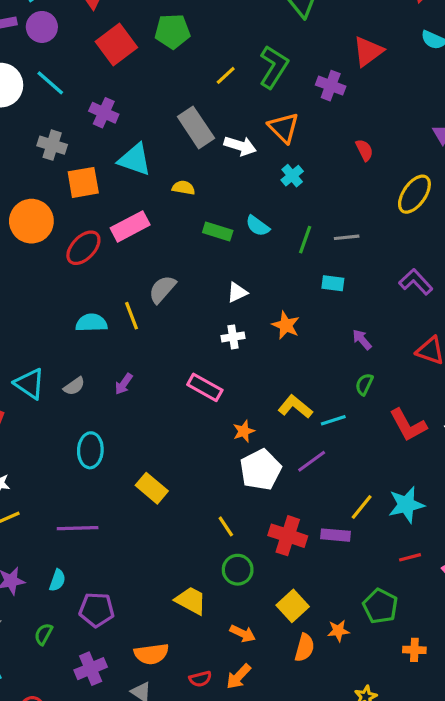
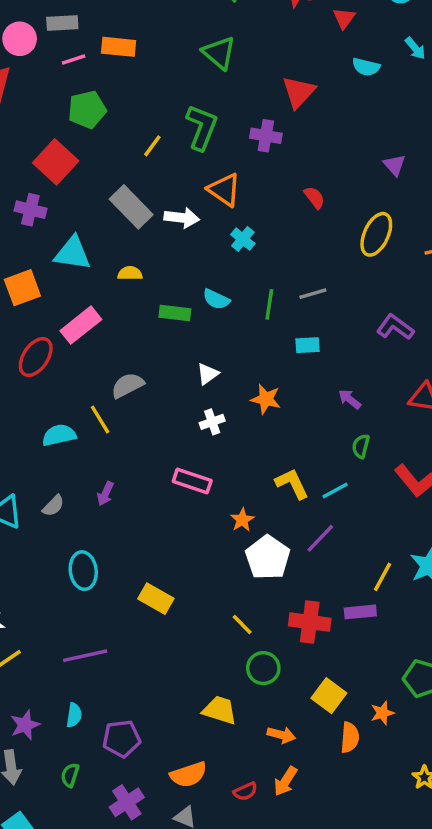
red square: (116, 44) -> (56, 162), moved
gray semicircle: (162, 289) -> (128, 385), turned 32
yellow L-shape: (295, 407) -> (292, 484), turned 36

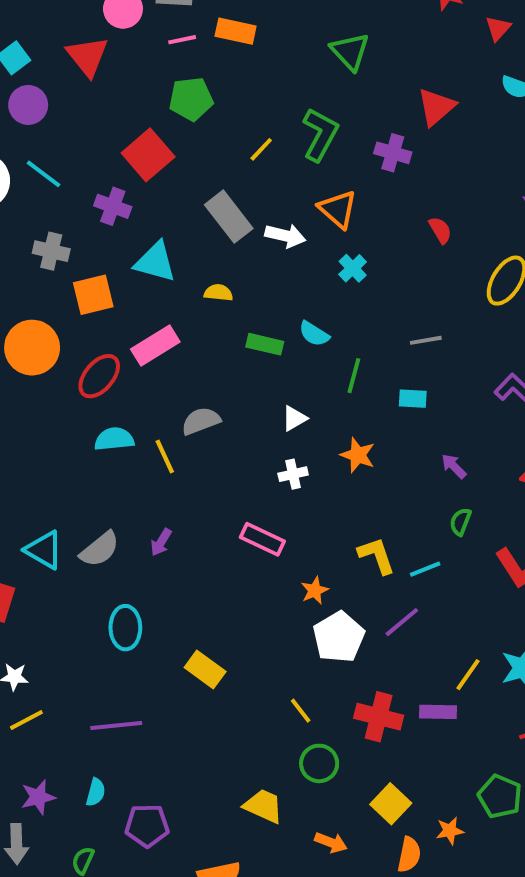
green line: (269, 304) -> (354, 376), moved
cyan semicircle: (59, 435) -> (114, 439), moved
gray semicircle: (53, 506) -> (100, 549), size x1.5

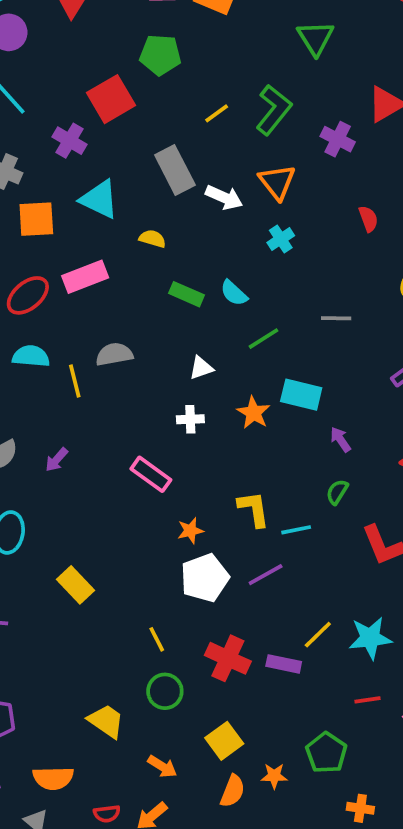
green line: (354, 376) -> (264, 339), turned 32
cyan rectangle: (413, 399) -> (301, 395), moved, size x1.5

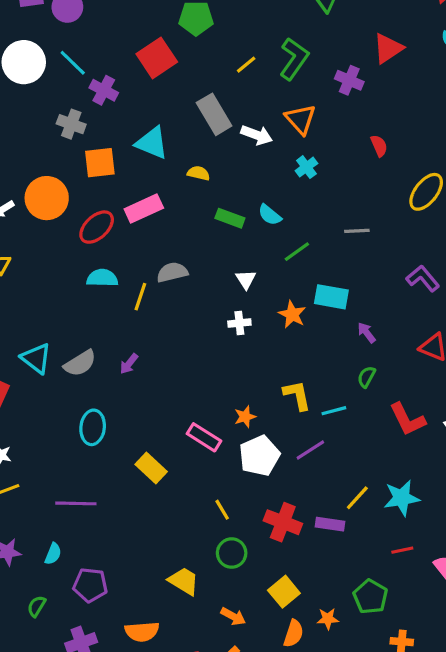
purple cross: (70, 141) -> (104, 90), moved
white triangle: (201, 368) -> (246, 279), turned -40
yellow line: (75, 381) -> (140, 297), turned 36
pink rectangle: (151, 474) -> (204, 437), moved

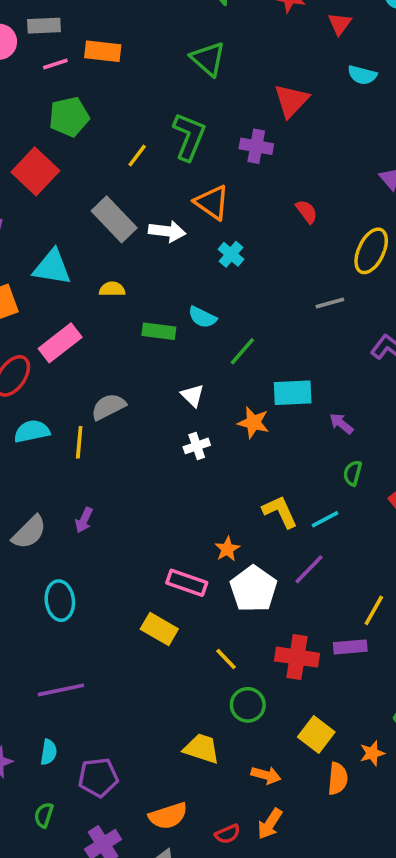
gray line: (357, 231) -> (330, 303), moved
yellow rectangle: (151, 468) -> (159, 629), moved

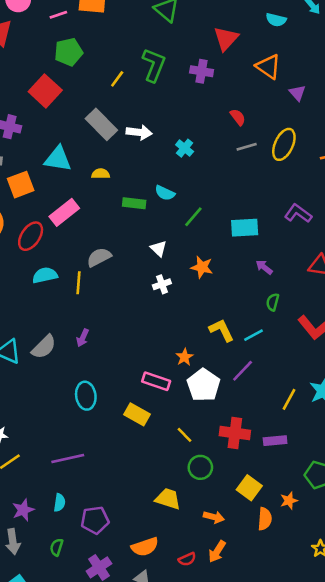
orange triangle: (212, 202) -> (268, 67), moved
gray line: (330, 303) -> (247, 147), moved
cyan rectangle: (293, 393) -> (245, 228), moved
cyan ellipse: (60, 601) -> (86, 396), moved
purple rectangle: (350, 647) -> (275, 441), moved

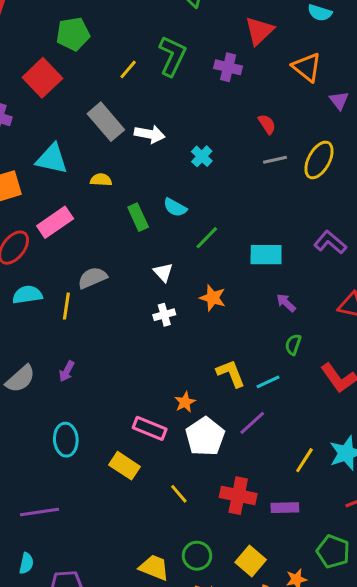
green rectangle: (134, 203) -> (138, 217), turned 55
green circle: (200, 467) -> (197, 556), moved

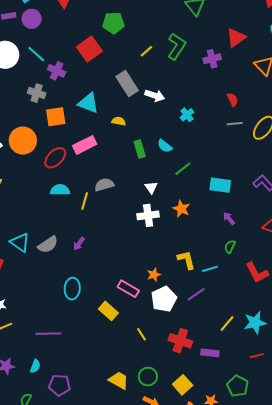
purple cross: (228, 67) -> (212, 59), turned -36
white cross: (164, 315) -> (148, 215), size x1.5

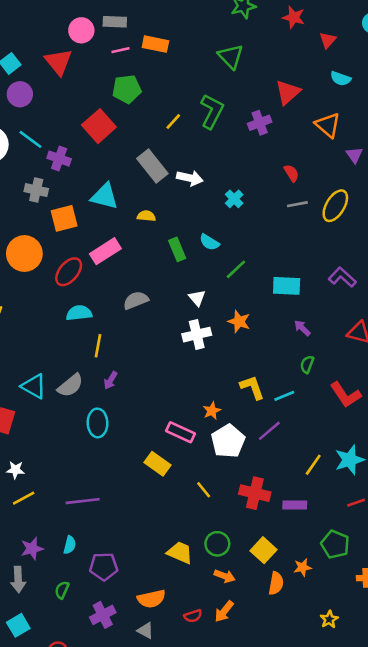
yellow line: (85, 201) -> (98, 346), moved
cyan ellipse: (72, 289) -> (98, 423), moved

